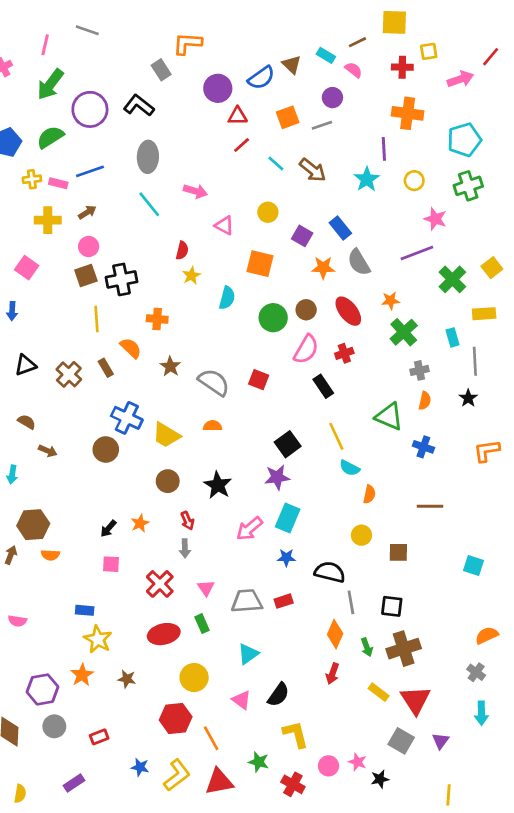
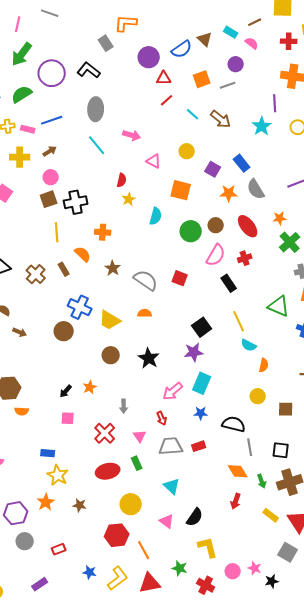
red arrow: (187, 521) -> (162, 418), moved
orange diamond: (335, 634) -> (238, 471), turned -55
cyan triangle: (248, 654) -> (172, 486), turned -42

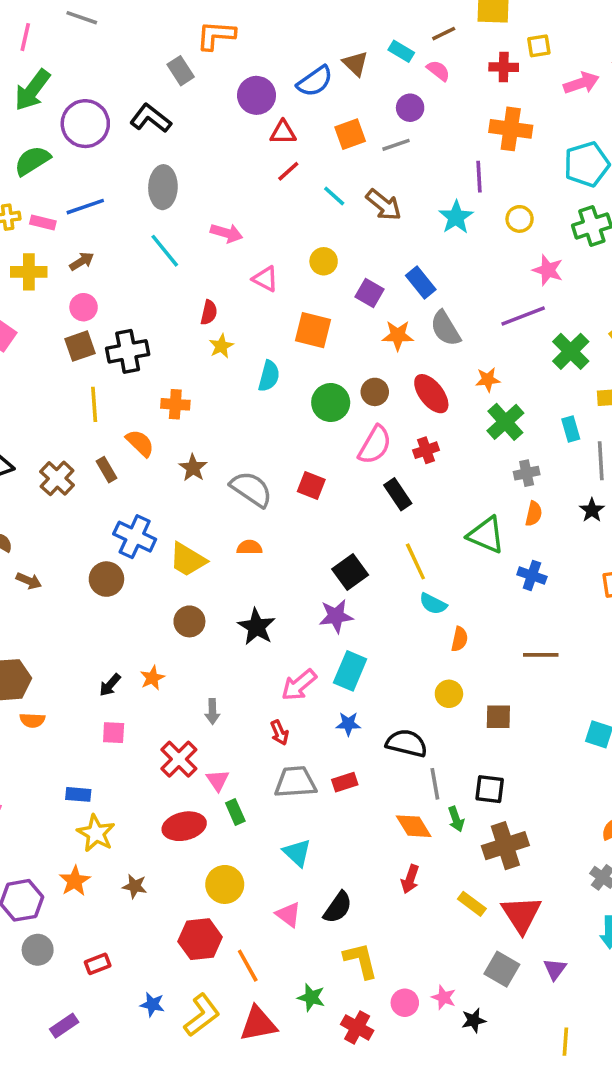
pink triangle: (140, 436) -> (218, 780), moved
green arrow: (262, 481) -> (456, 819), moved

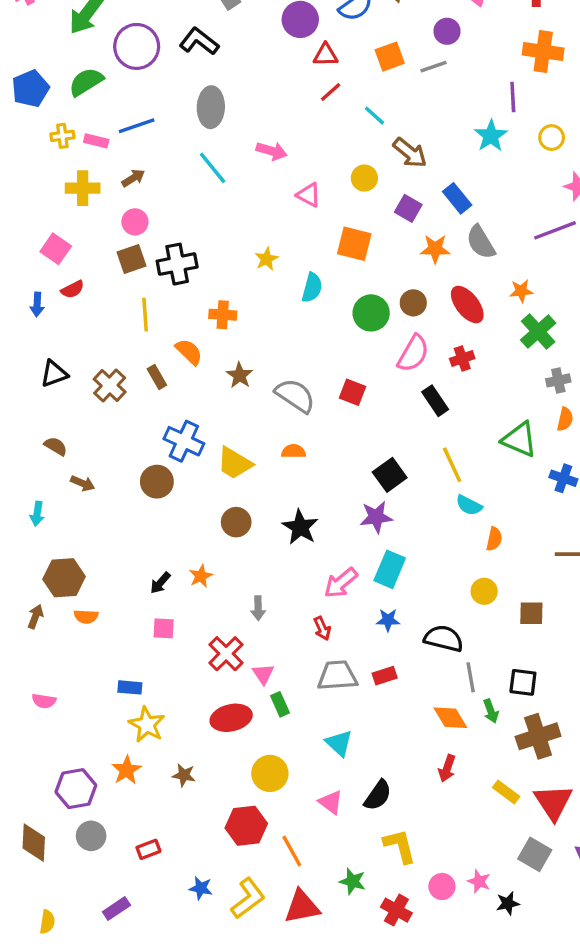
brown arrow: (384, 205) -> (410, 153), moved
red semicircle: (209, 312) -> (73, 289), moved, turned 50

